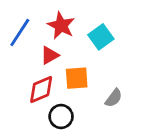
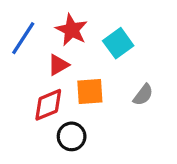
gray semicircle: (114, 98) -> (143, 95), moved

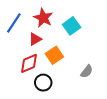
orange square: (90, 91) -> (54, 55), turned -30
gray semicircle: (143, 95) -> (87, 71), moved

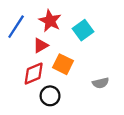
orange square: (54, 55) -> (63, 64), turned -30
gray semicircle: (87, 71) -> (101, 83), turned 40

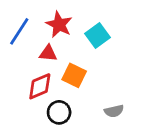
red triangle: (41, 45) -> (48, 53), turned 35
gray semicircle: (101, 83) -> (114, 111), moved

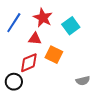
black circle: (59, 112) -> (14, 82), moved

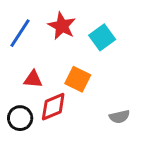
red triangle: (35, 39) -> (33, 79), moved
red diamond: (29, 63) -> (53, 107), moved

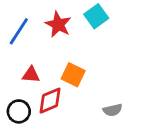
cyan square: (102, 37) -> (96, 16), moved

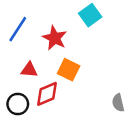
red star: (58, 24) -> (55, 38), moved
gray semicircle: (113, 110) -> (118, 103), moved, turned 90

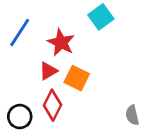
red triangle: (29, 70) -> (48, 71), moved, turned -36
red diamond: (47, 94) -> (52, 105), turned -40

